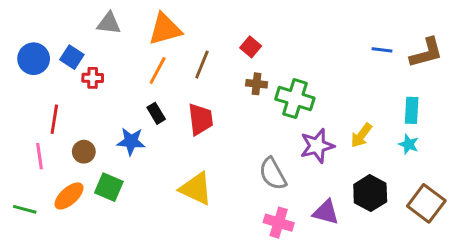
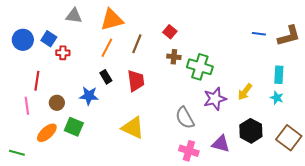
green line: (25, 209) -> (17, 153), moved

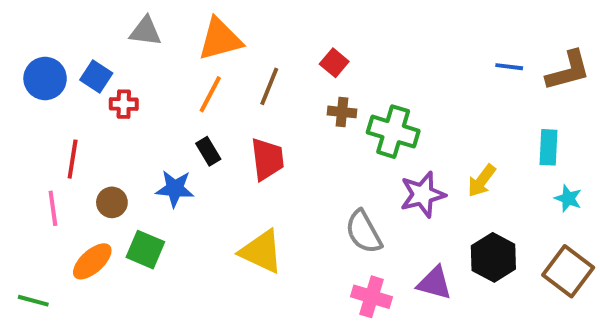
cyan star: (277, 98) -> (568, 198), moved

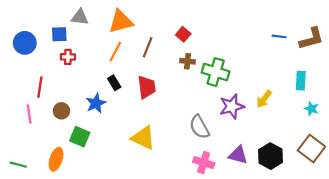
blue square: (96, 77) -> (59, 34), moved, turned -35
blue star: (175, 189) -> (96, 103), turned -30
black hexagon: (493, 257) -> (271, 156), moved
orange ellipse: (92, 261) -> (56, 159), moved, turned -30

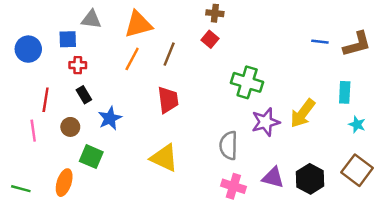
brown cross: (188, 61) -> (215, 13), moved
black rectangle: (114, 83) -> (84, 95), moved
yellow arrow: (264, 99) -> (303, 113), size x1.4
gray semicircle: (199, 127) -> (228, 145), turned 30

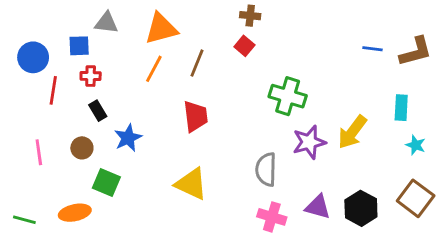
red line: (46, 100) -> (53, 90), moved
orange ellipse: (64, 183) -> (75, 213), turned 60

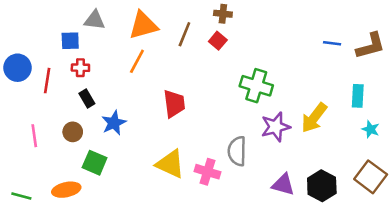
blue circle: (33, 57) -> (18, 68), moved
brown line: (197, 63) -> (184, 34), moved
pink cross: (272, 217) -> (208, 172), moved

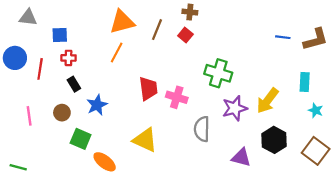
gray triangle: (95, 20) -> (28, 17), moved
pink cross: (208, 172) -> (177, 97), moved
black hexagon: (322, 186) -> (274, 140), moved
orange ellipse: (66, 190) -> (105, 162), moved, turned 50

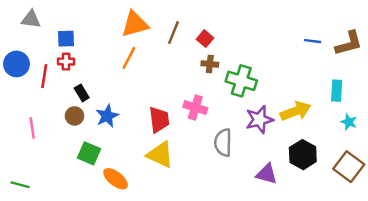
brown cross: (190, 12) -> (210, 64), moved
red cross: (68, 58) -> (66, 62), moved
red trapezoid: (148, 89) -> (159, 120), moved
yellow arrow: (267, 101) -> (296, 111), turned -148
brown circle: (62, 113) -> (74, 116), moved

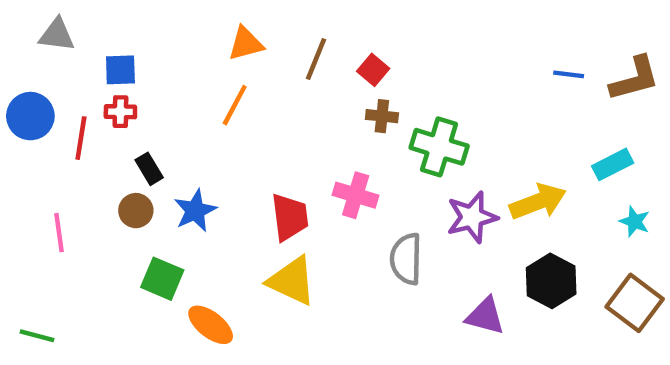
orange triangle: (135, 24) -> (246, 44), size x0.7
cyan rectangle: (337, 91) -> (613, 164), turned 60

